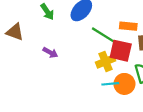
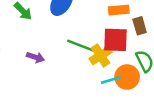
green line: (103, 35) -> (82, 46), moved

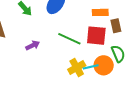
yellow cross: (101, 55) -> (77, 68), moved
purple arrow: (35, 57) -> (33, 45), turned -48

